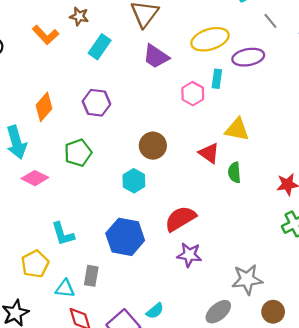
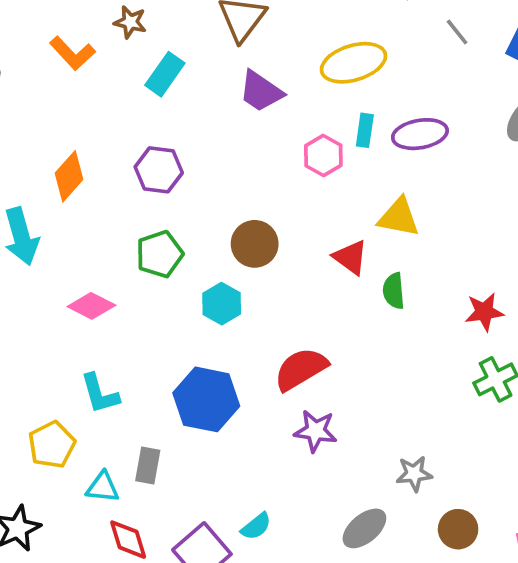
purple ellipse: (248, 57) -> (420, 134), moved
green pentagon: (78, 153) -> (160, 254), moved
pink diamond: (35, 178) -> (91, 306), moved
gray star: (247, 279) -> (414, 474), size x0.7

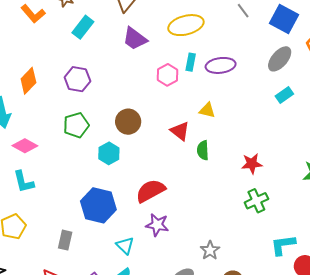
yellow triangle: (399, 217) -> (207, 110), size x0.7
pink diamond: (91, 306) -> (25, 146), moved
cyan L-shape: (100, 394) -> (24, 182), moved
gray star: (414, 474) -> (210, 250), turned -30
cyan triangle: (103, 487) -> (125, 246), moved, turned 36

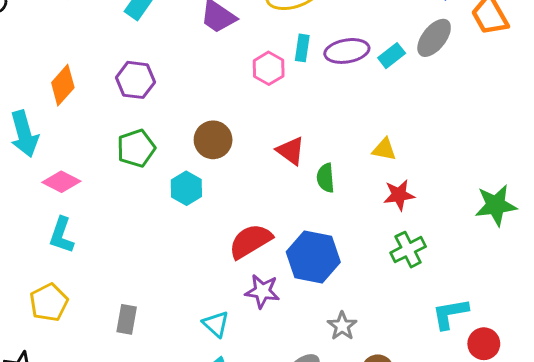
cyan rectangle: (284, 95) -> (392, 56), moved
yellow triangle: (207, 110) -> (384, 149), moved
cyan L-shape: (24, 182) -> (62, 235), turned 35
blue hexagon: (98, 205) -> (313, 257), moved

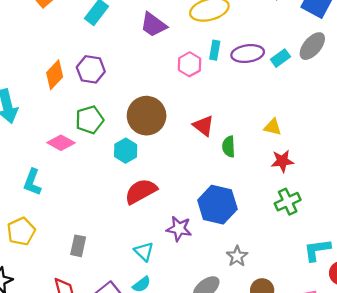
orange diamond: (63, 85) -> (55, 75), moved
brown circle: (213, 140) -> (147, 116), size x1.4
pink diamond: (61, 182) -> (61, 143), moved
red semicircle: (250, 241) -> (141, 191), moved

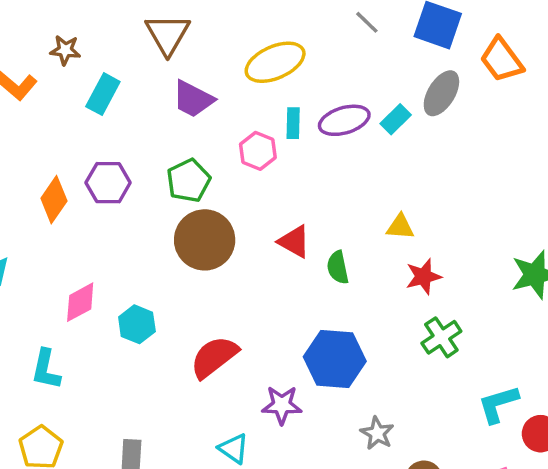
green pentagon: (90, 120) -> (189, 181), moved
pink diamond: (61, 143) -> (80, 302), turned -48
cyan hexagon: (126, 151) -> (137, 324), moved

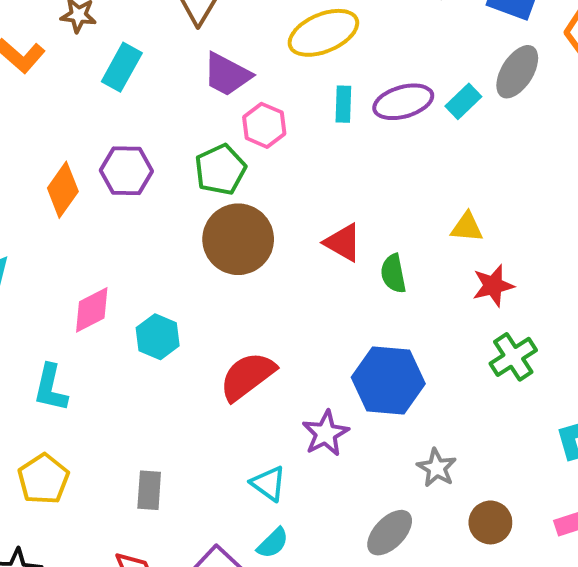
pink hexagon: (258, 151) -> (264, 125), moved
purple star: (282, 405) -> (326, 433), turned -30

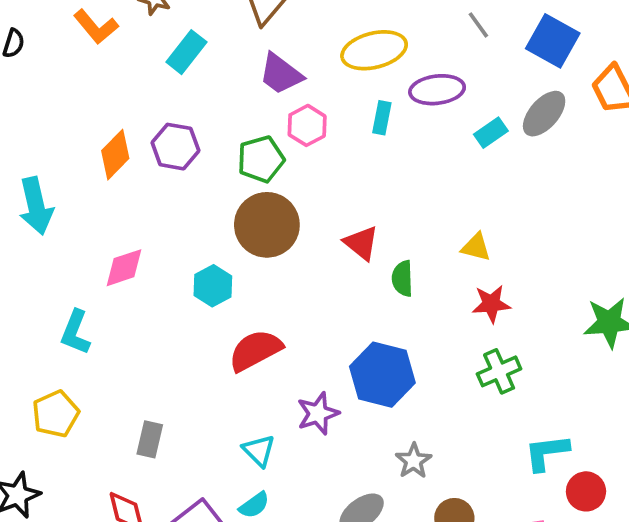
purple ellipse: (403, 102) -> (437, 90), moved
cyan hexagon: (158, 337) -> (213, 286), moved

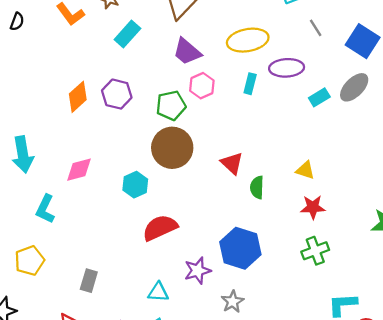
cyan arrow: (36, 206) -> (23, 155), moved
cyan triangle: (259, 451) -> (158, 292), turned -45
gray star: (414, 461) -> (233, 302), moved

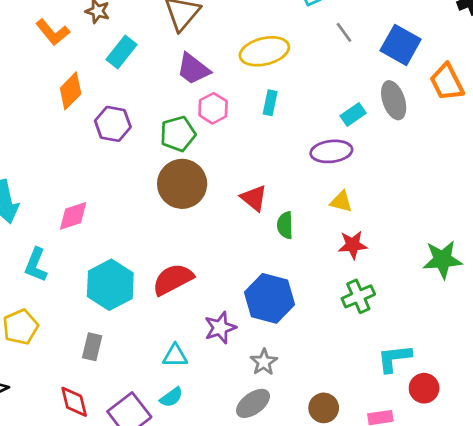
purple ellipse: (287, 68) -> (331, 151), moved
gray ellipse: (354, 87) -> (394, 100), turned -60
orange diamond: (78, 97) -> (71, 91), moved
cyan hexagon: (135, 185) -> (110, 285), moved, size x1.6

